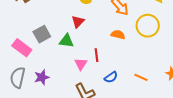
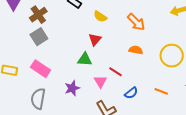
yellow circle: (148, 26) -> (172, 56), moved
gray square: (42, 34) -> (39, 37), moved
red line: (96, 55) -> (115, 72), turned -48
purple star: (42, 77) -> (72, 88), moved

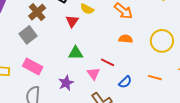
brown cross: (38, 15) -> (37, 12), moved
red triangle: (95, 39) -> (72, 21), moved

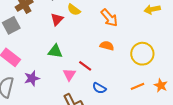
orange line: (155, 78) -> (138, 86), moved, turned -48
blue semicircle: (125, 82) -> (99, 88), turned 64
purple star: (66, 83) -> (32, 78), moved

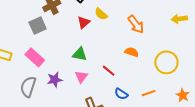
pink triangle: (69, 75) -> (81, 77), moved
orange line: (138, 86) -> (149, 93), moved

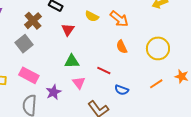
yellow semicircle: (101, 14) -> (92, 16), moved
orange semicircle: (132, 52) -> (122, 47), turned -120
orange line: (149, 93) -> (156, 84), moved

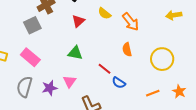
pink triangle: (79, 83) -> (70, 81), moved
blue semicircle: (122, 90) -> (119, 83), moved
purple star: (54, 92) -> (50, 88), moved

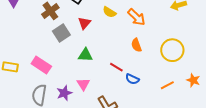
gray square: (32, 25) -> (61, 33), moved

